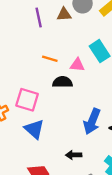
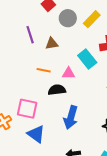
brown triangle: (64, 14) -> (52, 44), moved
blue arrow: (92, 121) -> (71, 117), moved

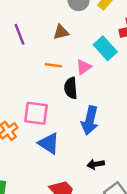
purple line: (30, 35) -> (20, 34), moved
pink triangle: (69, 73) -> (84, 67), turned -32
black semicircle: (57, 90) -> (71, 88), turned -84

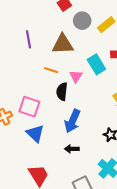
brown triangle: (61, 32) -> (63, 44), size x1.6
pink triangle: (84, 67) -> (76, 76), turned -32
black arrow: (96, 164) -> (72, 149), moved

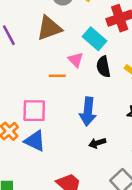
orange line: (51, 70) -> (57, 76), moved
black semicircle: (62, 91) -> (103, 67), moved
blue triangle: (35, 133) -> (35, 141), moved

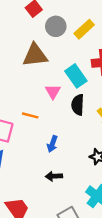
orange line: (57, 76) -> (30, 115), moved
blue arrow: (88, 111) -> (52, 144), size x0.6

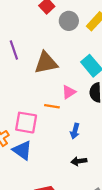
brown triangle: (35, 55) -> (46, 63), moved
pink triangle: (53, 92) -> (69, 92), moved, turned 32

